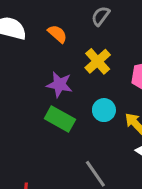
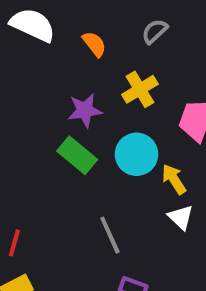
purple star: (59, 85) -> (85, 110), turned -30
cyan circle: (104, 110) -> (136, 154), size x1.4

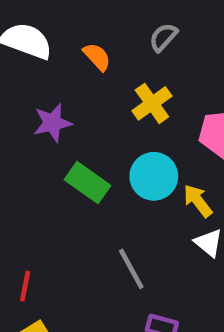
purple star: (85, 110) -> (52, 123), moved

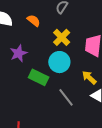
cyan circle: (154, 176) -> (59, 62), moved
gray line: (131, 269) -> (66, 97), moved

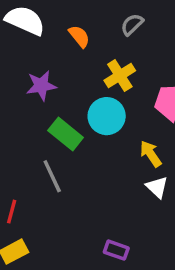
gray line: (66, 97) -> (52, 176), moved

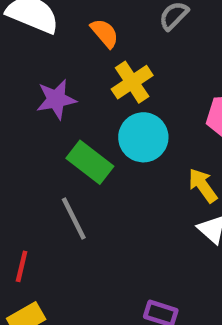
yellow cross: (120, 75) -> (132, 82), moved

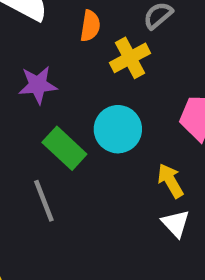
orange semicircle: (105, 33) -> (90, 26), turned 44
yellow cross: (132, 82) -> (130, 58), moved

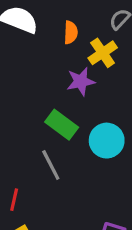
purple star: (38, 85) -> (81, 81), moved
cyan circle: (118, 129) -> (107, 141), moved

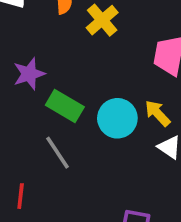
purple star: (81, 81) -> (29, 74), moved

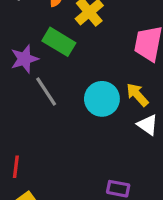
green rectangle: (65, 106) -> (59, 42), moved
gray line: (58, 153) -> (46, 91), moved

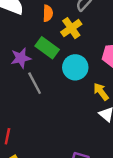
cyan circle: (102, 99) -> (75, 67), moved

